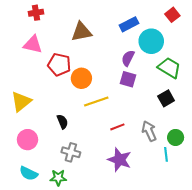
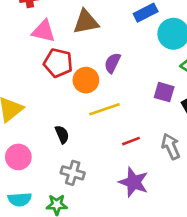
pink triangle: (33, 44) -> (44, 31), moved
purple semicircle: (128, 58) -> (112, 63), moved
purple square: (128, 79) -> (164, 92), moved
cyan semicircle: (29, 173) -> (20, 199), turned -30

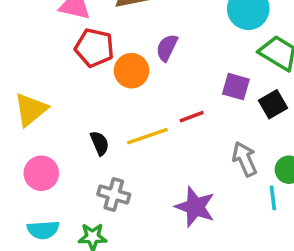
yellow line: (104, 109) -> (147, 136), moved
red line: (131, 141) -> (192, 117), moved

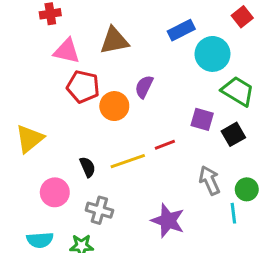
pink circle: (41, 173) -> (55, 192), moved

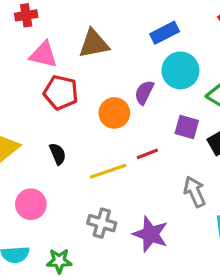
cyan circle: (213, 54) -> (180, 70), moved
purple semicircle: (144, 87) -> (144, 92), moved
orange circle: (114, 106) -> (114, 113), moved
black semicircle: (88, 167) -> (58, 154), moved
gray cross: (99, 210) -> (102, 223), moved

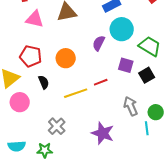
red pentagon: (61, 92) -> (31, 56), moved
orange circle: (114, 113) -> (66, 58), moved
pink circle: (31, 204) -> (20, 102), moved
gray cross: (102, 223) -> (57, 126), moved, turned 30

